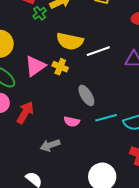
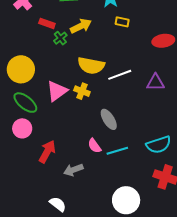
red arrow: (25, 113) -> (47, 152), moved
cyan line: (106, 118) -> (117, 151), moved
pink semicircle: (72, 122) -> (94, 146), turned 42

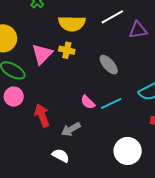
white line: (120, 75) -> (112, 17), moved
gray ellipse: (109, 119) -> (109, 65), moved
red arrow: (47, 152) -> (42, 115), turned -40
white semicircle: (58, 204) -> (61, 156), moved

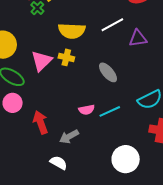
pink semicircle: (88, 102) -> (87, 110), turned -56

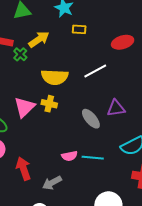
purple triangle: (138, 38) -> (116, 108), moved
cyan line: (110, 111) -> (93, 158), turned 30

